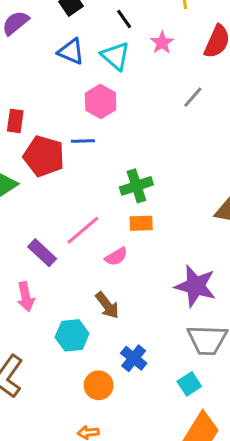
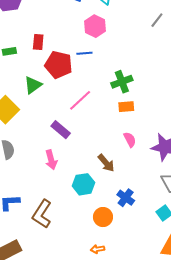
pink line: (83, 230) -> (80, 100), moved
pink semicircle: (116, 257) -> (130, 140), moved, turned -84

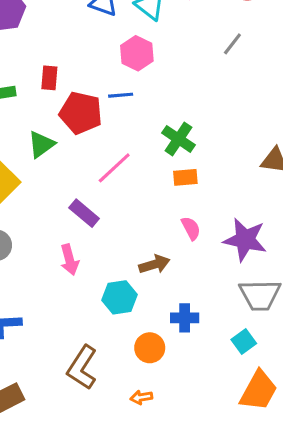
green cross: (122, 82) -> (178, 139), turned -35
brown arrow: (106, 163) -> (154, 264), turned -66
blue cross: (126, 198) -> (185, 318), turned -36
brown L-shape: (42, 214) -> (82, 367), moved

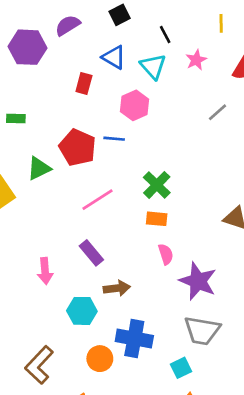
red rectangle: (49, 78) -> (84, 84), moved
purple rectangle: (84, 213) -> (91, 253), moved
pink semicircle: (191, 228) -> (166, 254), moved
blue cross: (185, 318) -> (134, 338), size x1.5

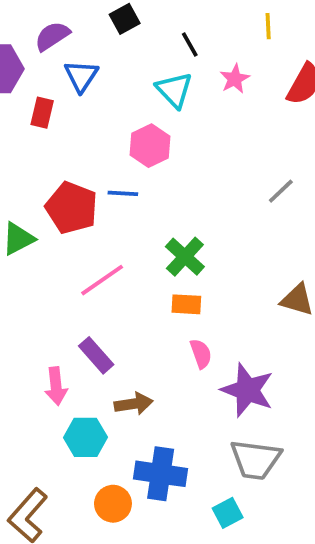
blue triangle: (114, 57) -> (81, 76), moved, turned 35
red rectangle: (84, 84) -> (42, 113), moved
gray line: (217, 112) -> (281, 191), moved
pink arrow: (45, 271) -> (56, 386), moved

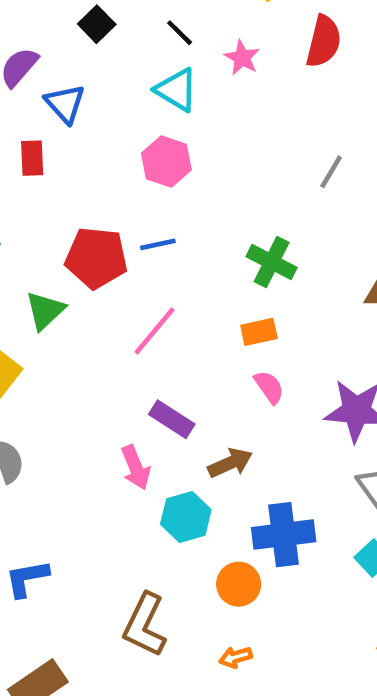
blue line: (123, 193) -> (158, 244), moved
green cross: (185, 257) -> (272, 262), moved
pink semicircle: (201, 354) -> (269, 387), moved

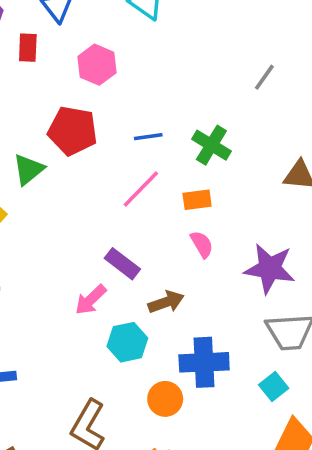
pink hexagon: (166, 162) -> (97, 65), moved
blue line: (158, 244) -> (148, 137), moved
pink line: (155, 331) -> (141, 189), moved
pink arrow: (136, 468) -> (91, 300), turned 64

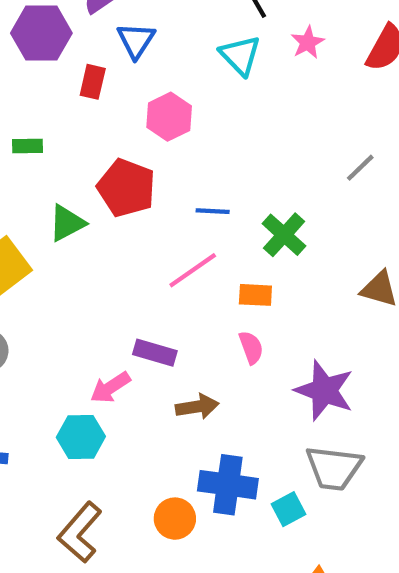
purple rectangle: (122, 264) -> (155, 353), turned -32
cyan hexagon: (127, 342) -> (81, 437), moved
cyan square: (274, 387) -> (289, 509), moved

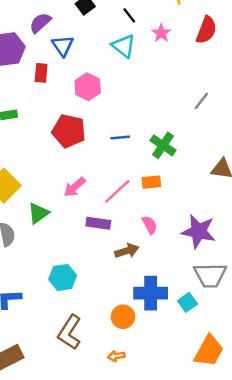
green triangle: (67, 223) -> (38, 213), moved
pink line: (193, 270) -> (117, 191), moved
pink semicircle: (251, 347) -> (150, 225), moved
pink arrow: (110, 387) -> (75, 187), moved

